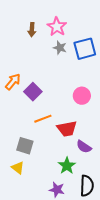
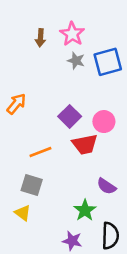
purple square: (33, 92) -> (70, 116), moved
orange line: (43, 119) -> (40, 152), moved
red trapezoid: (67, 129) -> (85, 144), moved

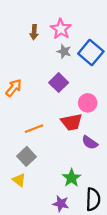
blue square: (108, 62) -> (91, 53), turned -35
purple square: (70, 116) -> (59, 83), moved
gray square: (32, 185) -> (27, 156), turned 30
purple semicircle: (106, 186) -> (90, 143), moved

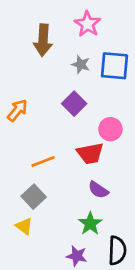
pink star: (61, 29) -> (88, 24), moved
brown arrow: (34, 32) -> (43, 40), size x1.6
blue square: (91, 53) -> (114, 66), turned -35
purple semicircle: (90, 143) -> (98, 190), moved

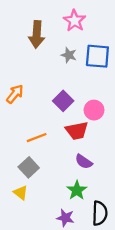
purple square: (74, 104) -> (63, 101), moved

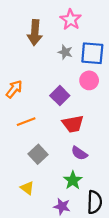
pink circle: (94, 110) -> (89, 80), moved
orange line: (37, 138) -> (26, 122), moved
gray square: (29, 167) -> (38, 154), moved
yellow triangle: (21, 193) -> (27, 188), moved

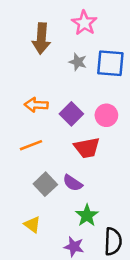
pink circle: (89, 80) -> (106, 115), moved
orange arrow: (14, 89) -> (36, 105), moved, turned -126
purple semicircle: (79, 153) -> (73, 183), moved

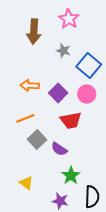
blue square: (110, 63) -> (89, 65), moved, turned 35
gray square: (45, 184) -> (37, 140), moved

